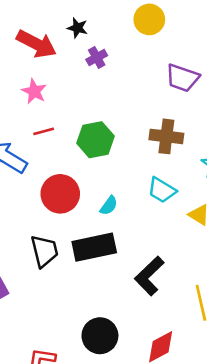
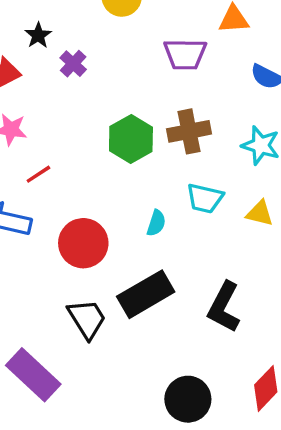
black star: (77, 28) -> (38, 35), turned -30
green hexagon: (95, 140) -> (131, 139), moved
cyan semicircle: (109, 206) -> (156, 223), moved

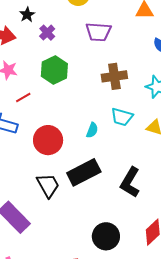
purple trapezoid: (185, 54) -> (98, 32), moved
green hexagon: (131, 139) -> (54, 70), moved

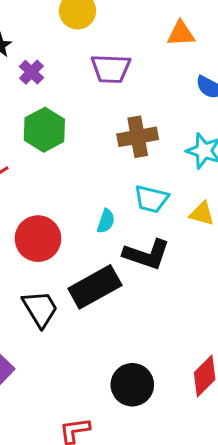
black L-shape: (130, 182) -> (147, 254), moved, turned -100

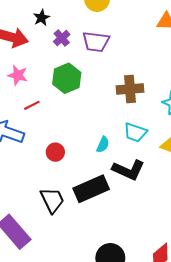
purple trapezoid: (111, 69) -> (96, 42), moved
red circle: (38, 239) -> (55, 152), size x0.6

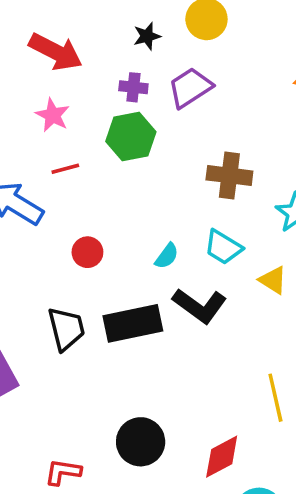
black star: (42, 18) -> (147, 36), moved
purple cross: (62, 38) -> (133, 87), moved, turned 35
purple trapezoid: (96, 42) -> (190, 87), turned 128

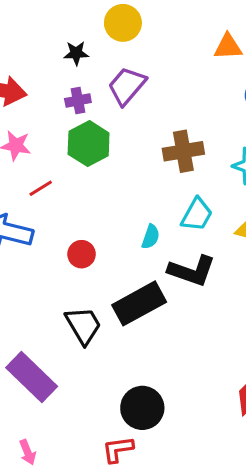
black star: (147, 36) -> (76, 53), turned 30
cyan trapezoid: (223, 247) -> (197, 215), turned -75
black circle: (141, 442) -> (142, 408), moved

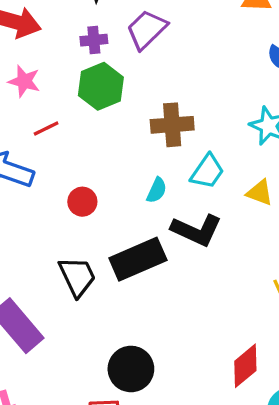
brown cross: (183, 151) -> (172, 125), moved

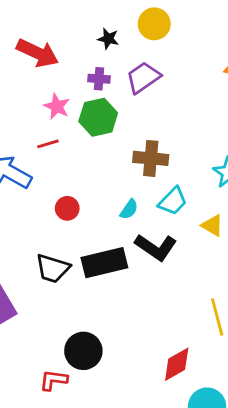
pink star: (24, 81) -> (57, 106), moved
black trapezoid: (77, 277) -> (53, 268), turned 123

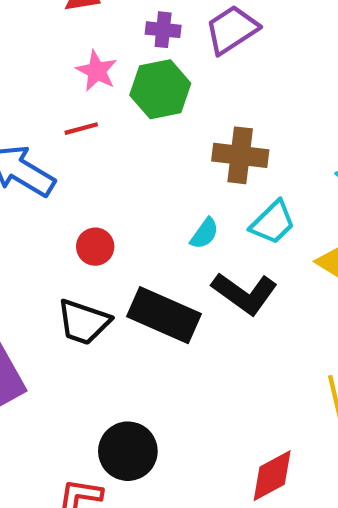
red circle: (67, 208) -> (95, 247), moved
black rectangle: (104, 263) -> (164, 315), turned 36

